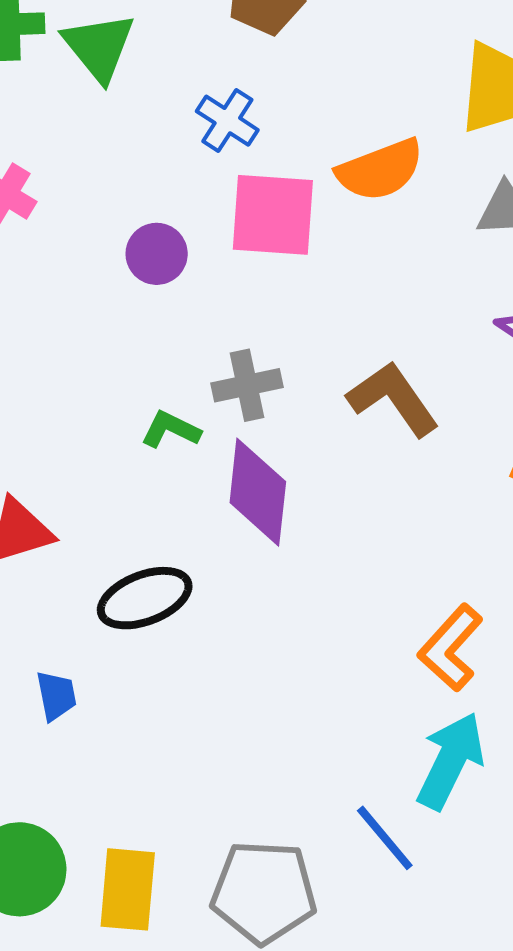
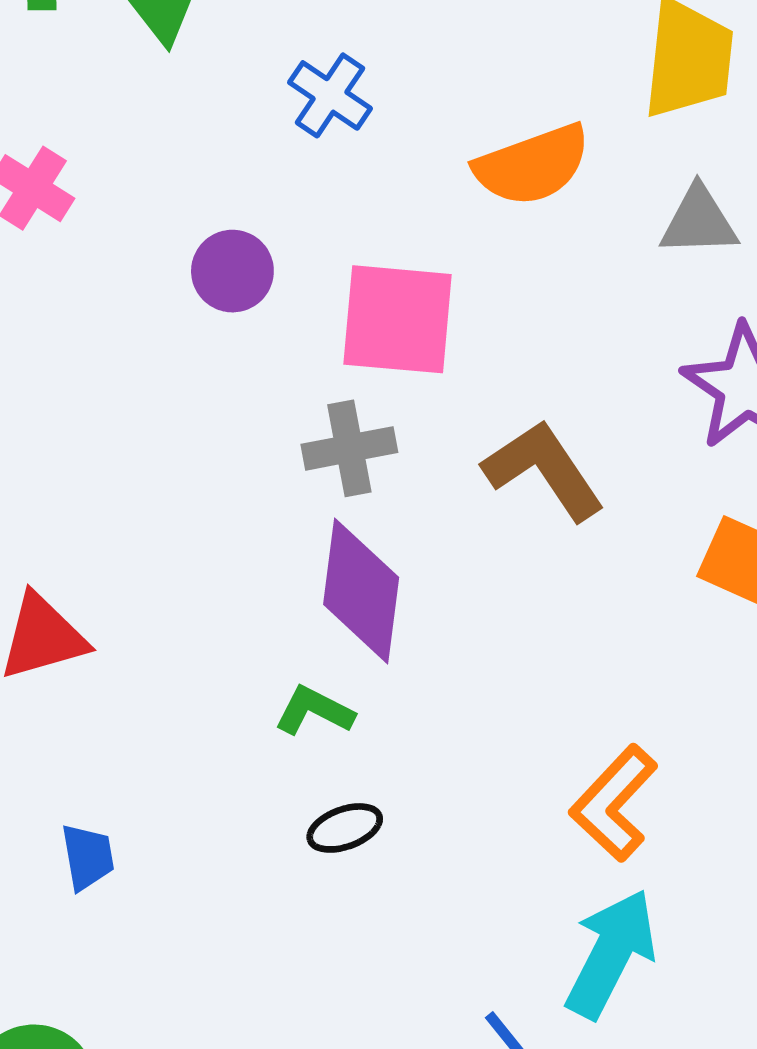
pink square: (273, 215) -> (398, 319), moved
green L-shape: (171, 430) -> (314, 711), moved
black ellipse: (145, 598) -> (345, 828), moved, size x0.6

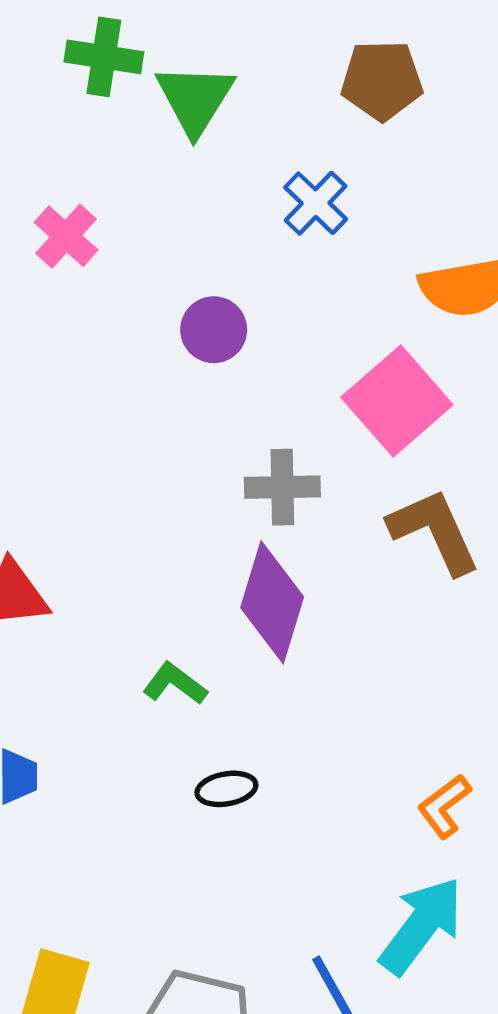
pink square: (398, 319) -> (397, 401), moved, turned 34
green L-shape: (314, 711) -> (175, 684), moved
orange L-shape: (614, 803) -> (444, 806), size x0.7

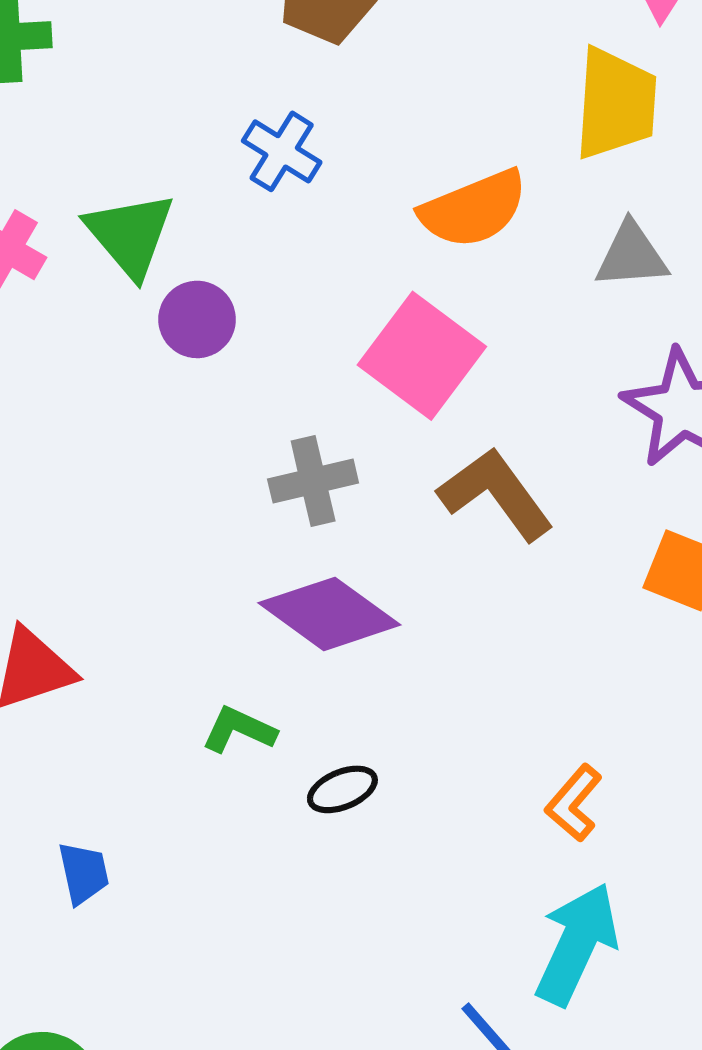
green triangle: (195, 99) -> (130, 235), moved
purple diamond: (272, 602) -> (329, 614), turned -59
black ellipse: (226, 789) -> (342, 789), moved

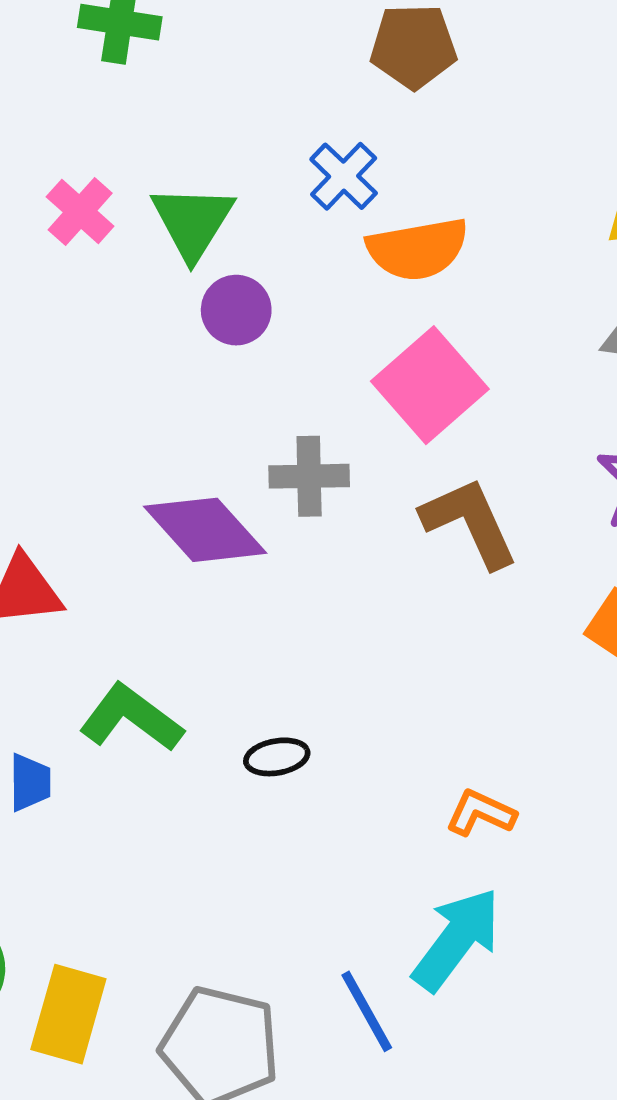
orange semicircle: (474, 209) -> (418, 249), moved
purple diamond: (329, 614) -> (205, 530), moved
green L-shape: (239, 730) -> (131, 718), moved, size x1.5
orange L-shape: (574, 803) -> (481, 813), turned 62

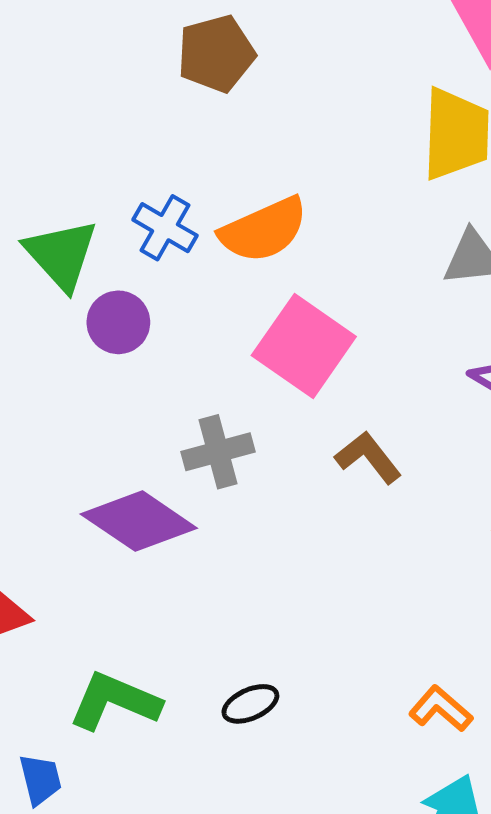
blue cross: (344, 176) -> (165, 228), moved
brown L-shape: (470, 522) -> (368, 457), size x0.7
orange L-shape: (481, 813) -> (441, 709), turned 30

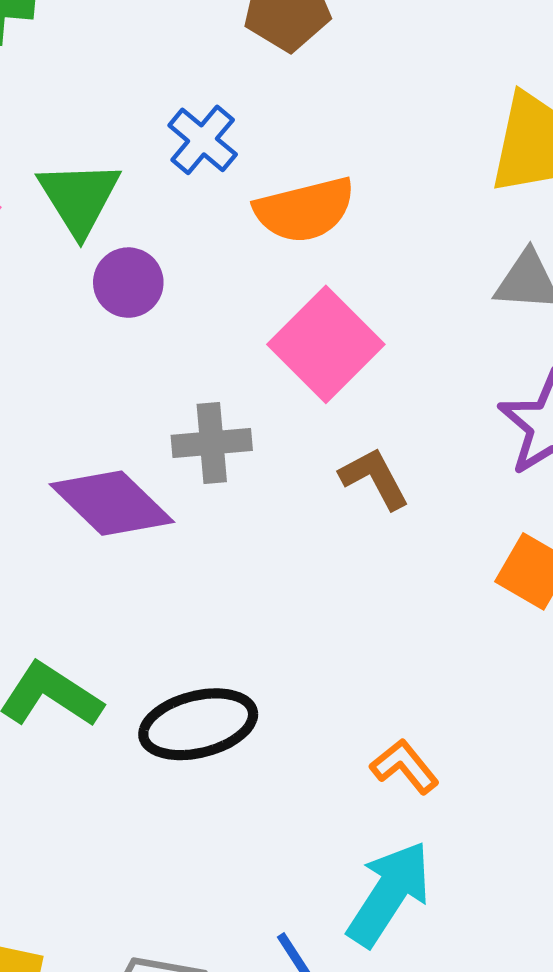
blue cross: (165, 228) -> (203, 140), moved
black ellipse: (250, 704) -> (198, 724), size x1.8

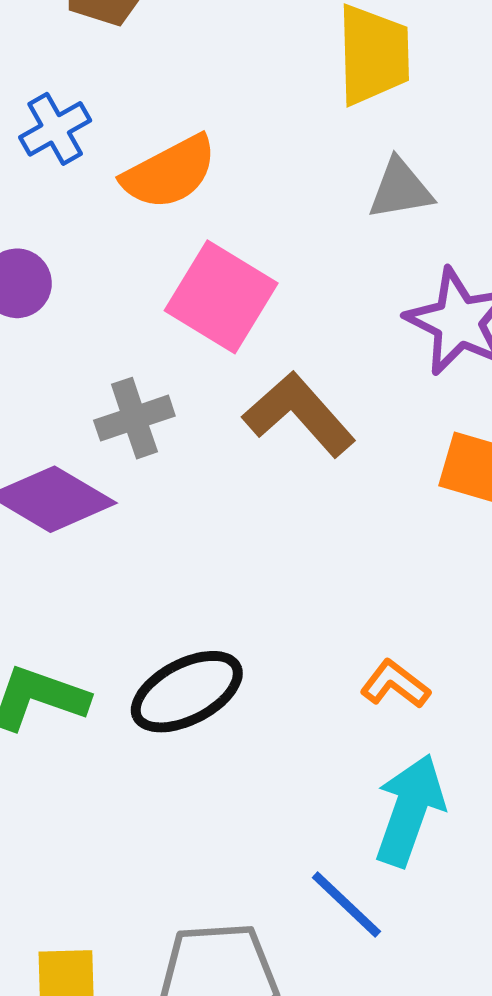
blue cross: (203, 140) -> (55, 129), turned 34
brown L-shape: (374, 478) -> (299, 414), size x1.5

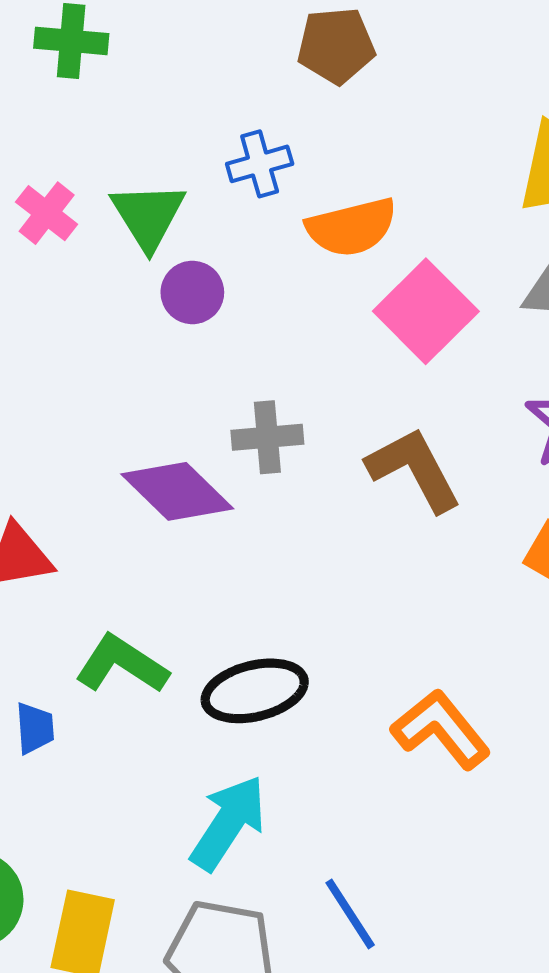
pink square: (221, 297) -> (426, 311), moved
orange L-shape: (395, 684) -> (441, 729), size x1.6
cyan arrow: (410, 810) -> (228, 823), moved

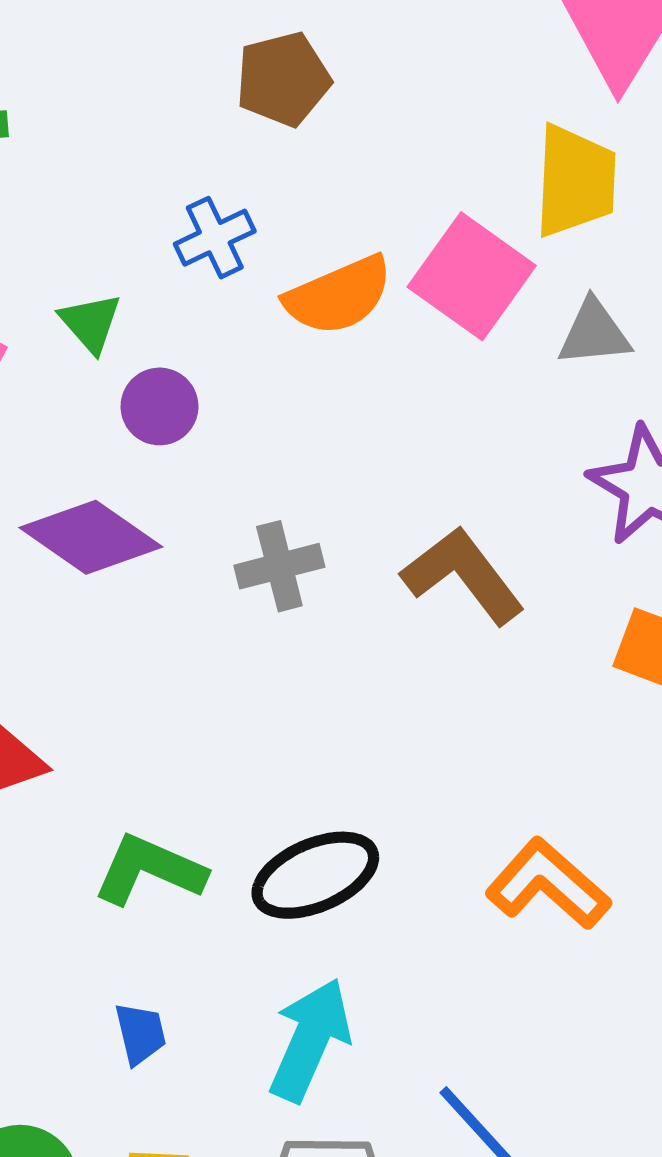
green triangle: (148, 216) -> (91, 323), size x0.7
pink square: (426, 311) -> (472, 276), moved
purple diamond: (177, 491) -> (91, 537), moved
blue trapezoid: (35, 728) -> (140, 1034), moved

